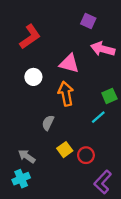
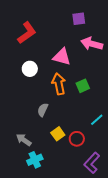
purple square: (88, 21) -> (79, 19), turned -32
green square: (109, 96) -> (83, 86), moved
cyan line: (98, 117) -> (97, 120), moved
cyan cross: (21, 179) -> (35, 160), moved

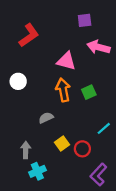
white circle: (30, 69) -> (18, 81), moved
gray semicircle: (43, 110) -> (46, 118), turned 40
gray arrow: (24, 140) -> (26, 150), turned 56

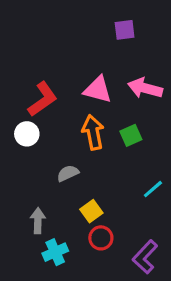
red L-shape: (29, 35) -> (43, 99), moved
pink arrow: (98, 47) -> (145, 88), moved
white circle: (18, 81) -> (27, 134), moved
red circle: (82, 149) -> (101, 238), moved

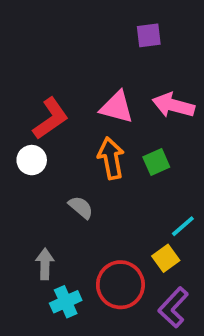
gray semicircle: (68, 173) -> (81, 207), turned 65
yellow square: (91, 211) -> (166, 258), moved
red circle: (101, 238) -> (120, 285), size x1.6

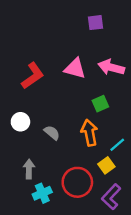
orange arrow: (111, 158) -> (89, 133), moved
white circle: (32, 160) -> (20, 122), moved

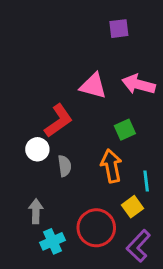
red L-shape: (33, 76) -> (59, 121), moved
white circle: (20, 122) -> (37, 149), moved
gray semicircle: (52, 133) -> (65, 166), turned 42
cyan line: (117, 145) -> (146, 181), turned -56

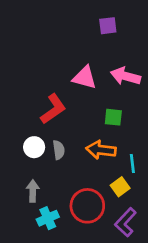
green square: (125, 130) -> (113, 117), turned 30
white circle: (37, 149) -> (34, 147), moved
orange arrow: (111, 166) -> (101, 150), turned -72

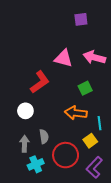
green square: (113, 117) -> (85, 88), turned -32
gray semicircle: (59, 150) -> (44, 137), moved

